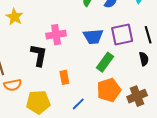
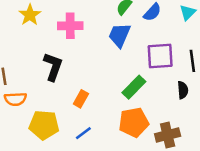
pink cross: (56, 35) -> (70, 26), moved
blue trapezoid: (93, 36) -> (120, 35), moved, turned 110
orange rectangle: (64, 77) -> (81, 99), turned 32
blue line: (78, 104) -> (83, 133), moved

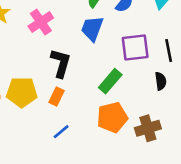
pink cross: (70, 26) -> (41, 22), turned -30
black L-shape: (53, 67) -> (61, 63), moved
yellow pentagon: (44, 125) -> (22, 92), moved

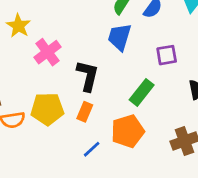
pink cross: (41, 22) -> (47, 52), moved
purple square: (135, 47) -> (167, 55), size x0.7
orange pentagon: (112, 117) -> (128, 131), moved

